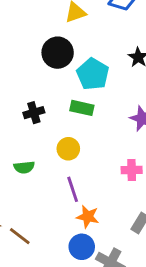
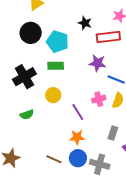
black cross: (34, 113) -> (24, 77), size x1.6
purple line: (73, 189) -> (78, 112), moved
brown line: (20, 236) -> (54, 159), moved

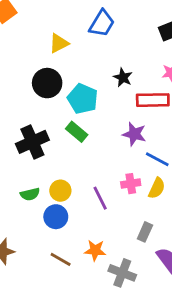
green rectangle: (56, 66) -> (77, 132), turned 35
yellow circle: (53, 95) -> (60, 191), moved
orange star: (77, 137) -> (95, 250), moved
blue circle: (78, 158) -> (56, 217), moved

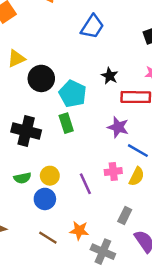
yellow triangle: (59, 43) -> (16, 59), moved
green rectangle: (77, 132) -> (66, 123), turned 30
black cross: (32, 142) -> (26, 131), turned 36

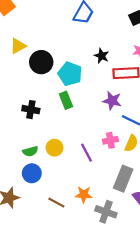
black cross: (26, 131) -> (31, 110), size x0.7
blue circle: (45, 199) -> (32, 173), moved
gray rectangle: (125, 216) -> (123, 179), size x1.6

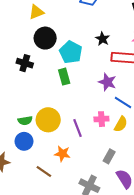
yellow triangle: (18, 46) -> (36, 12), moved
black cross: (31, 110) -> (25, 63), moved
yellow circle: (54, 148) -> (48, 120), size x1.5
gray rectangle: (123, 179) -> (109, 156), size x0.6
orange star: (84, 195) -> (62, 154), moved

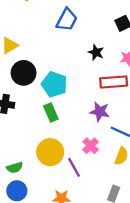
black star: (102, 39) -> (96, 52), moved
pink cross: (101, 119) -> (91, 146), moved, turned -32
yellow circle: (48, 120) -> (50, 152), moved

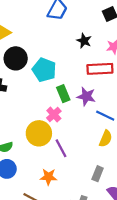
green rectangle: (51, 112) -> (63, 94), moved
pink cross: (91, 146) -> (54, 114), moved

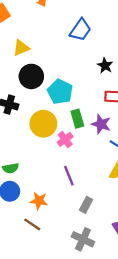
yellow circle: (39, 133) -> (43, 124), moved
gray rectangle: (98, 174) -> (86, 205), moved
orange star: (48, 177) -> (39, 201), moved

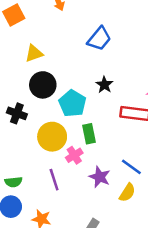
black star: (105, 66) -> (104, 85), moved
purple star: (101, 124) -> (100, 177), moved
purple line: (69, 176) -> (54, 180), moved

